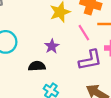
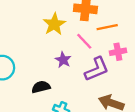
purple star: (52, 46) -> (63, 60), moved

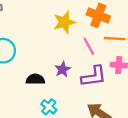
purple star: (63, 60) -> (63, 69), moved

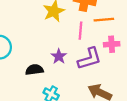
pink line: (89, 46) -> (81, 31), turned 42

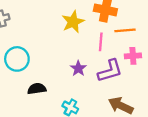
black semicircle: (34, 70) -> (37, 89), moved

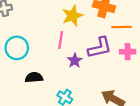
pink line: (101, 42) -> (61, 40), moved
purple L-shape: (110, 71) -> (100, 48), moved

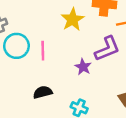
pink line: (61, 40) -> (43, 51), moved
cyan circle: (17, 48) -> (16, 46), moved

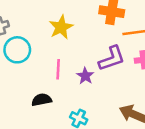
yellow star: (73, 19) -> (61, 27), moved
pink line: (43, 51) -> (58, 69), moved

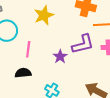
pink line: (58, 69) -> (28, 49), moved

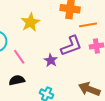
pink line: (28, 49) -> (19, 57), turned -35

